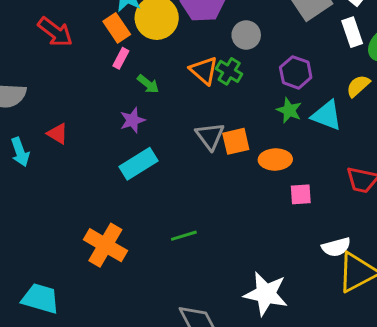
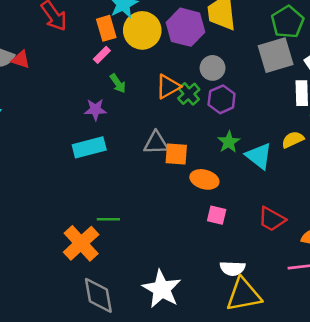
orange triangle: (204, 70) -> (168, 87), turned 32
purple hexagon: (296, 72) -> (222, 99), moved
red triangle: (57, 134) -> (21, 60), moved, turned -30
gray triangle: (210, 136) -> (156, 143), turned 48
orange cross: (105, 245) -> (81, 243), moved

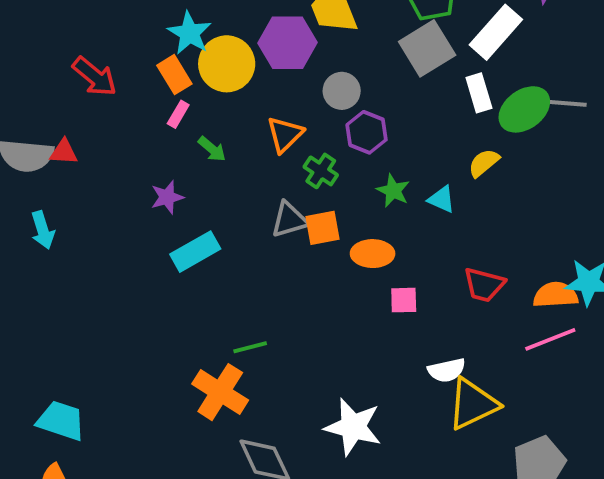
green cross: (189, 94) -> (321, 171), moved
purple star: (95, 110) -> (167, 197), moved
cyan triangle: (259, 156) -> (442, 199), size x0.7

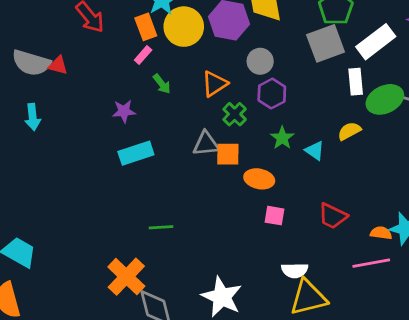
orange semicircle: (556, 295) -> (381, 233), size x0.7
orange cross: (220, 392) -> (126, 277), moved

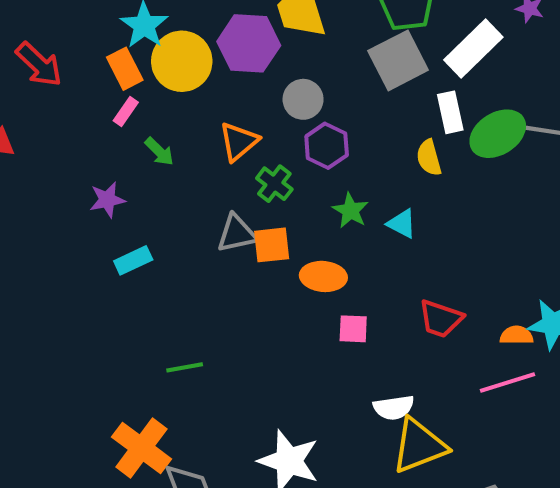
yellow semicircle: (349, 131) -> (429, 158), moved, turned -70
cyan rectangle: (136, 153) -> (133, 260), size x0.7

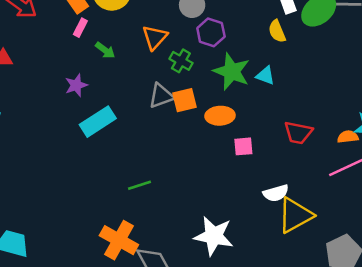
green star: (350, 211) -> (232, 72), size x1.6
cyan rectangle: (133, 260) -> (98, 122), size x1.5

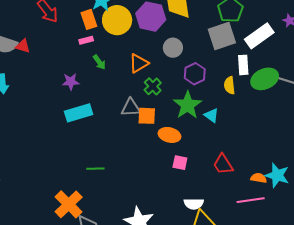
pink rectangle: (80, 28) -> (86, 40), turned 32
purple hexagon: (211, 32) -> (195, 74), moved
red trapezoid: (298, 133) -> (223, 164), turned 30

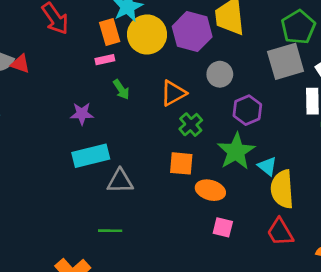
yellow semicircle: (229, 85) -> (282, 189), moved, size x1.6
gray triangle: (131, 108) -> (120, 181), moved

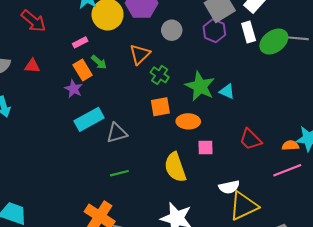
orange rectangle: (110, 32) -> (83, 70), moved
red triangle: (20, 64) -> (32, 66), moved
purple hexagon: (247, 110) -> (214, 31), moved
purple star: (82, 114) -> (74, 89), turned -30
yellow semicircle: (282, 189) -> (175, 167), moved

